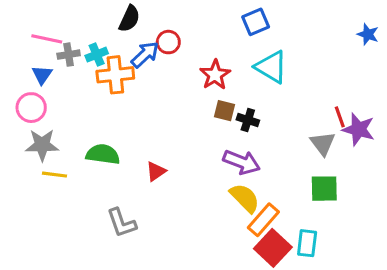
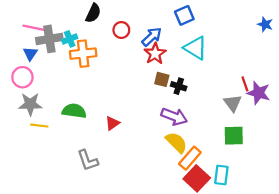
gray cross: (69, 55) -> (49, 39), size x1.6
blue arrow: (145, 55) -> (152, 37), moved

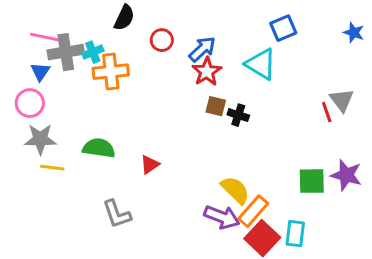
blue square: (184, 15) -> (283, 28), moved
purple star: (258, 93) -> (346, 175), moved
gray triangle: (233, 103) -> (342, 100), moved
purple arrow: (174, 117) -> (222, 217), moved

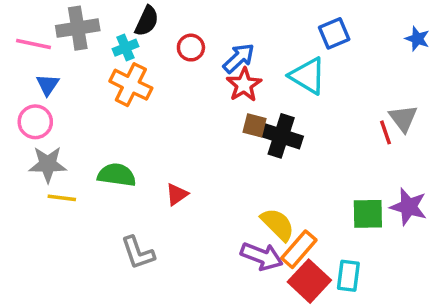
pink line: (45, 37) -> (34, 44), moved
gray cross: (66, 52) -> (78, 28), moved
cyan cross: (93, 52) -> (125, 48), moved
orange cross: (111, 72) -> (131, 85), turned 32
black cross: (238, 115) -> (281, 136), size x1.6

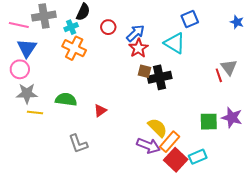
blue triangle: (48, 85) -> (27, 48), size x1.5
black cross: (281, 136) -> (160, 77), turned -30
cyan rectangle: (348, 276) -> (198, 157), turned 60

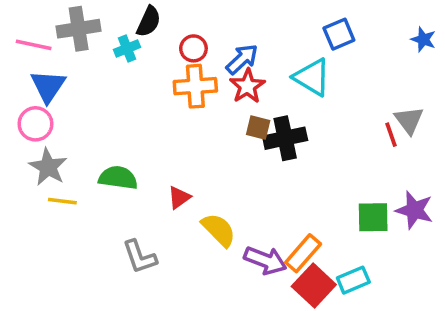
orange cross: (74, 48) -> (195, 86), moved, turned -30
gray star: (27, 93) -> (48, 167), turned 30
yellow semicircle: (158, 128) -> (219, 230), moved

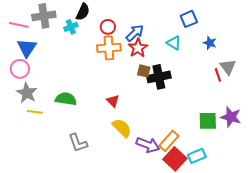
blue star: (423, 39) -> (210, 43), moved
cyan triangle: (312, 77) -> (174, 43), size x0.7
red triangle: (179, 197) -> (113, 101), moved, turned -40

